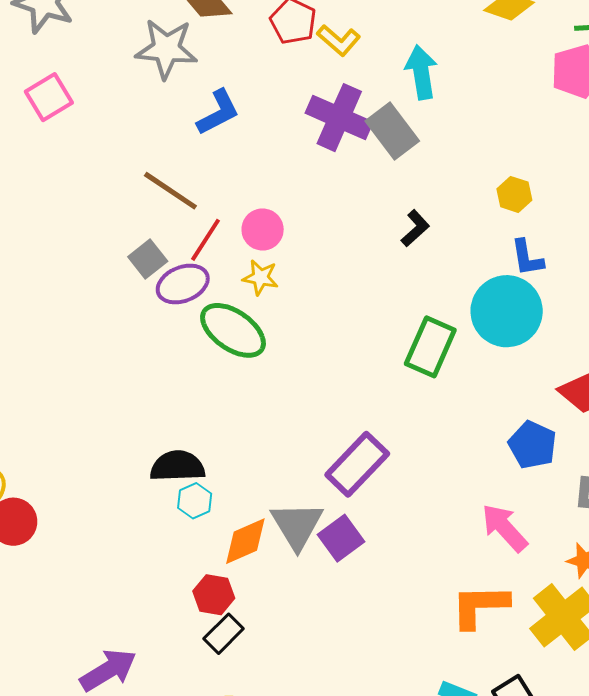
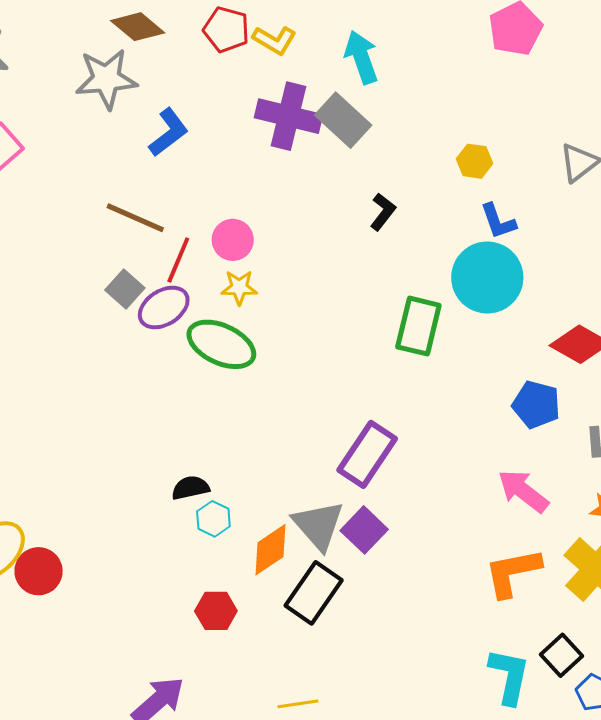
black semicircle: (177, 466) -> (190, 488), size x0.7
red hexagon: (214, 595) -> (216, 611), moved
black rectangle: (224, 634) -> (314, 593), moved, size x1.5

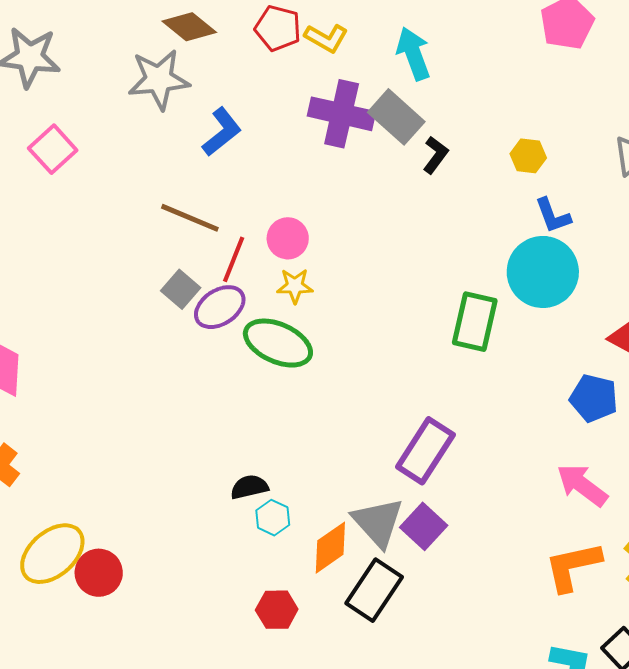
black L-shape: (383, 212) -> (436, 155), moved

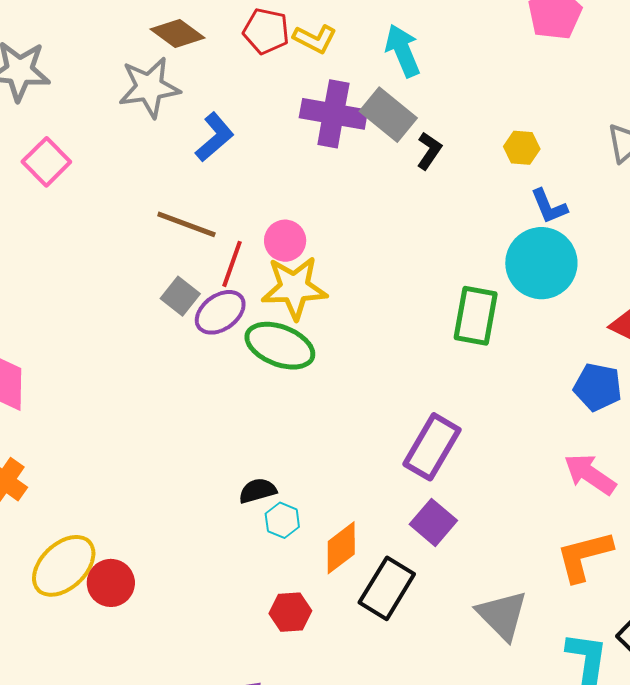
yellow star: (295, 286) -> (294, 288), size x1.8
gray triangle: (378, 522) -> (502, 615), moved

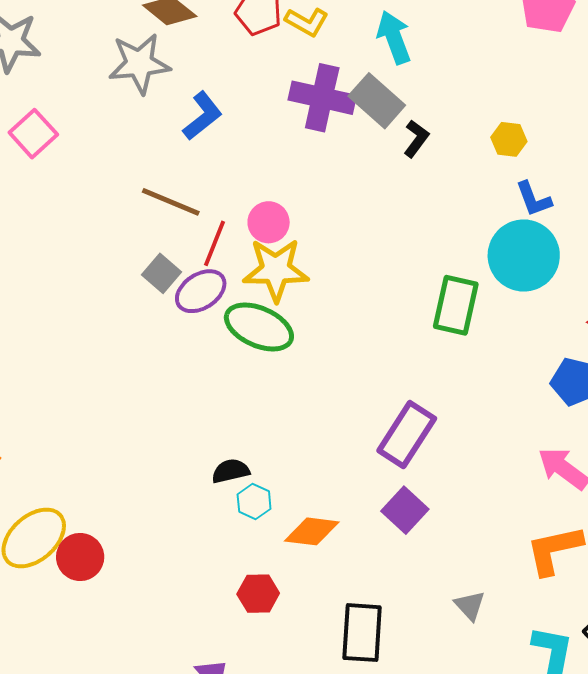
orange diamond: (341, 548) -> (312, 531), turned 42
black rectangle: (387, 588) -> (362, 633), moved, turned -30
gray triangle: (502, 615) -> (470, 606), size x0.6

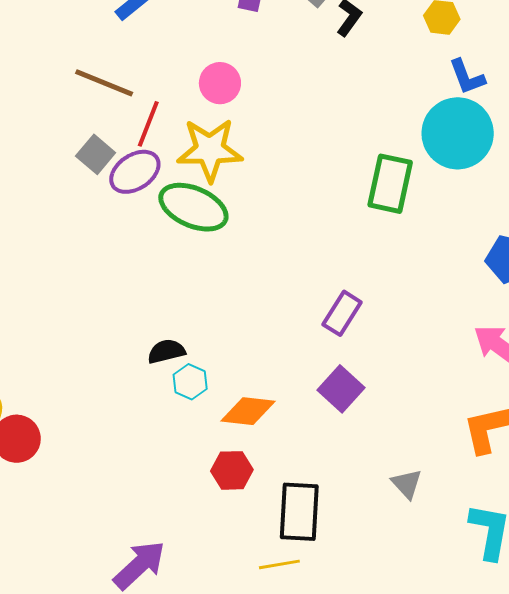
pink circle: (269, 222) -> (220, 83), moved
purple rectangle: (407, 434) -> (342, 313), size x0.7
red hexagon: (258, 594) -> (232, 470), moved

